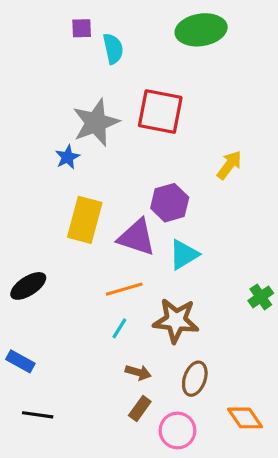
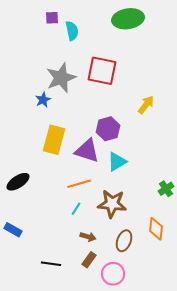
black line: (38, 415) -> (51, 264), moved
orange diamond: (245, 418) -> (156, 229), moved, turned 40

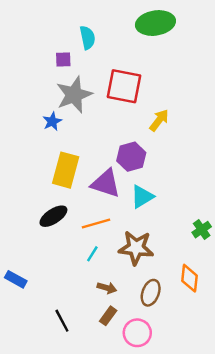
purple square: (52, 18) -> (63, 59), moved
yellow arrow: (146, 105) -> (159, 120), moved
black ellipse: (18, 182) -> (53, 216), moved
black line: (51, 264) -> (62, 321), turned 54

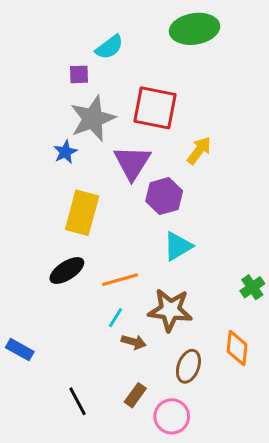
cyan semicircle: (87, 38) -> (109, 47), turned 65
purple triangle: (106, 183) -> (132, 163), moved, turned 44
brown arrow: (107, 288) -> (134, 342), moved

